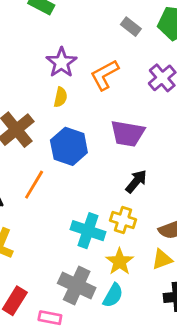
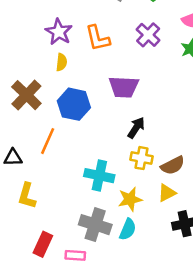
orange L-shape: (105, 75) -> (98, 38), turned -68
yellow cross: (123, 220) -> (141, 158), moved
yellow star: (120, 262) -> (130, 199), turned 30

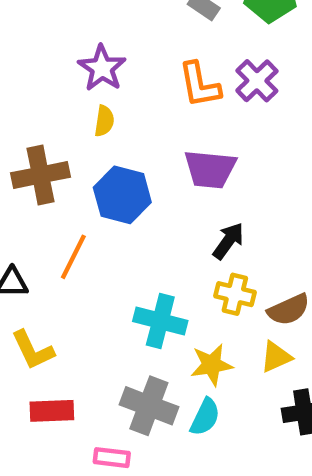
orange L-shape: (98, 38) -> (199, 85), moved
brown cross: (26, 95) -> (41, 175), turned 32
yellow L-shape: (27, 196) -> (33, 350), turned -44
red rectangle: (43, 244) -> (52, 411), moved, turned 60

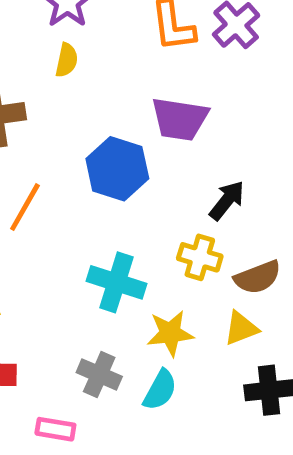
blue hexagon: (122, 195) -> (117, 169), moved
black arrow: (228, 241) -> (227, 200), moved
gray cross: (149, 406) -> (99, 374), size x0.7

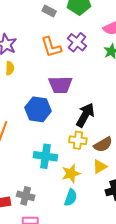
black arrow: (227, 200) -> (85, 115), size x1.4
gray cross: (99, 374) -> (26, 196), moved

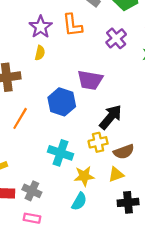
orange L-shape: (51, 47) -> (72, 25), moved
yellow cross: (78, 140) -> (98, 142), turned -30

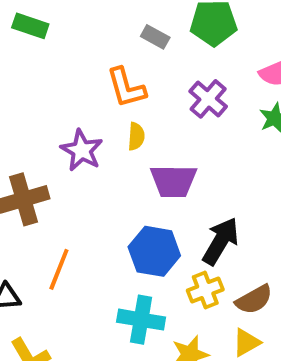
purple star: (41, 27) -> (82, 150), moved
yellow semicircle: (40, 53) -> (136, 136), moved
blue hexagon: (62, 102) -> (154, 251), moved

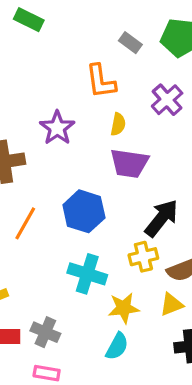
yellow semicircle: (136, 136) -> (118, 124), moved
blue hexagon: (154, 251) -> (84, 211), moved

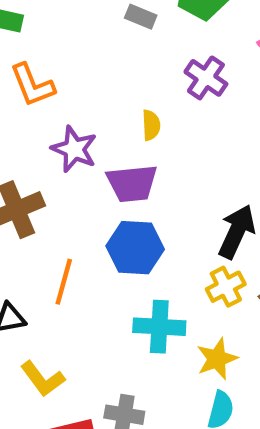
orange L-shape: (101, 81) -> (32, 85), moved
purple trapezoid: (129, 163) -> (132, 183), moved

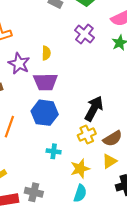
yellow semicircle: (151, 125) -> (46, 53), moved
cyan cross: (159, 327) -> (54, 151), size x0.6

